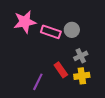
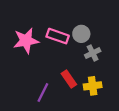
pink star: (25, 22) -> (26, 41), moved
gray cross: (81, 56) -> (93, 53), moved

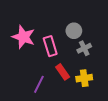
pink rectangle: (58, 36) -> (50, 46), moved, turned 54
pink star: (26, 41) -> (23, 37), turned 30

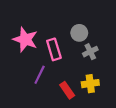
red rectangle: (63, 72) -> (67, 90), moved
purple line: (39, 84) -> (40, 75), moved

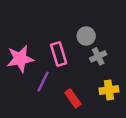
pink star: (25, 39) -> (20, 59), moved, turned -30
yellow cross: (90, 84) -> (109, 90), moved

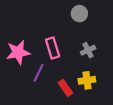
gray circle: (86, 36) -> (79, 14), moved
yellow cross: (109, 90) -> (87, 80), moved

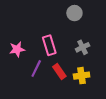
pink star: (18, 52) -> (17, 49), size x0.7
red rectangle: (65, 88) -> (59, 72), moved

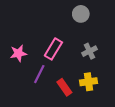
pink rectangle: (49, 45) -> (53, 49), turned 48
red rectangle: (59, 72) -> (64, 87), moved

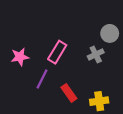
gray circle: (81, 14) -> (110, 33), moved
yellow cross: (88, 82) -> (99, 101), moved

